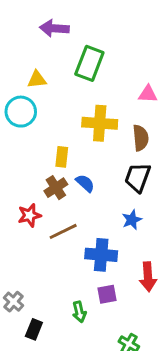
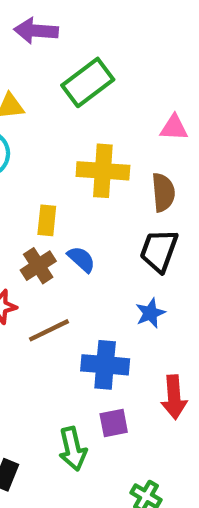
green rectangle: (89, 63) -> (88, 82), turned 32
green arrow: (79, 312) -> (73, 449), size x1.4

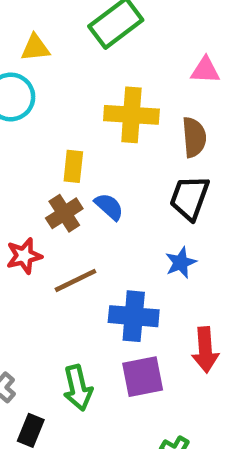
purple square: (114, 423) -> (143, 377), size x1.4
green arrow: (73, 449) -> (78, 388), moved

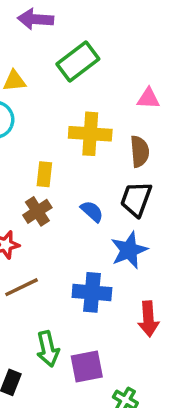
blue semicircle: (109, 207) -> (92, 211), moved
blue star: (181, 263) -> (129, 250), size x1.5
brown line: (76, 280) -> (21, 287), moved
purple square: (143, 377) -> (87, 367), moved

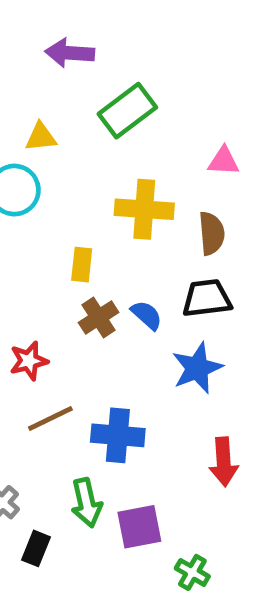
black trapezoid: (136, 199) -> (207, 298), turned 63
brown cross: (37, 211) -> (99, 318), moved
blue cross: (92, 292) -> (118, 435), moved

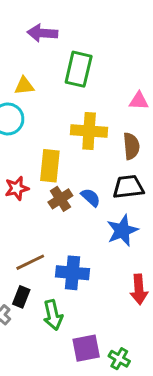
green rectangle: (127, 111) -> (79, 69), turned -40
yellow rectangle: (82, 265) -> (50, 166), size x1.5
red star: (29, 361) -> (17, 188), moved
purple square: (139, 527) -> (86, 348), moved
black rectangle: (36, 548) -> (21, 297), moved

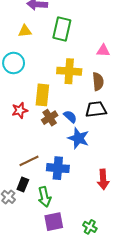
yellow triangle: (24, 86) -> (25, 31), moved
blue star: (122, 231) -> (78, 138), moved, turned -30
purple square: (86, 348) -> (54, 222), moved

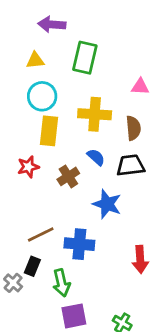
cyan circle: (14, 63) -> (42, 96), moved
yellow rectangle: (42, 95) -> (49, 131), moved
blue semicircle: (70, 117) -> (96, 157), moved

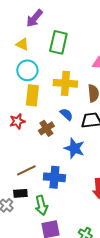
purple arrow: (52, 24) -> (34, 18), turned -54
yellow triangle: (35, 60) -> (22, 44), turned 32
black rectangle: (32, 266) -> (20, 193), turned 64

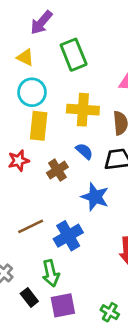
green rectangle: (58, 42) -> (74, 55), turned -35
blue cross: (54, 177) -> (68, 236), turned -35
black rectangle: (20, 193) -> (29, 297), moved, turned 56

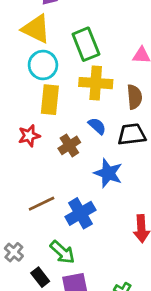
green rectangle: (74, 55) -> (86, 44), moved
yellow triangle: (25, 57) -> (36, 29), size x1.6
green arrow: (51, 273) -> (62, 252), turned -35

